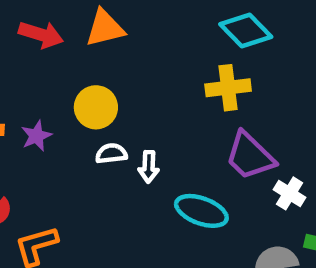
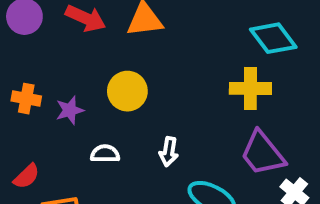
white semicircle: (111, 154) -> (105, 154), moved

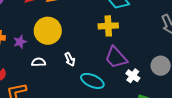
yellow circle: (127, 91) -> (48, 31), size x1.4
white arrow: (169, 152) -> (70, 59), turned -32

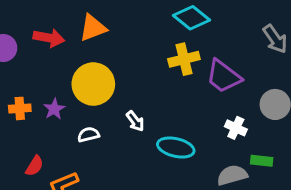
purple trapezoid: (116, 58) -> (223, 76), moved

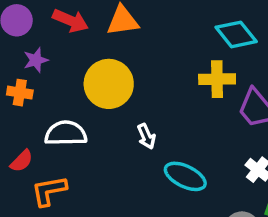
purple star: (54, 109) -> (36, 60), moved
white semicircle: (88, 135) -> (66, 133), moved, size x1.6

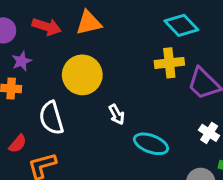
white semicircle: (66, 133) -> (51, 118), turned -100

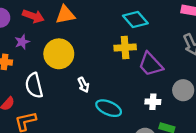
purple star: (22, 61) -> (22, 42), moved
white cross: (209, 133) -> (153, 102), turned -32

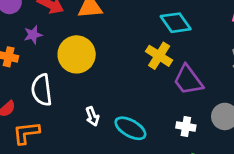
yellow cross: (125, 48) -> (159, 56), turned 30
white arrow: (83, 85) -> (92, 116), moved

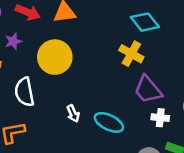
purple trapezoid: (188, 80) -> (148, 90), moved

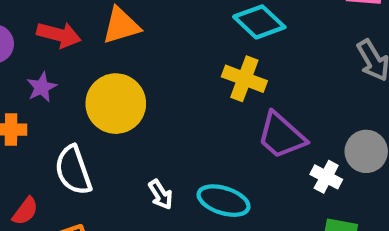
white cross: (160, 118) -> (326, 177), moved, turned 30

